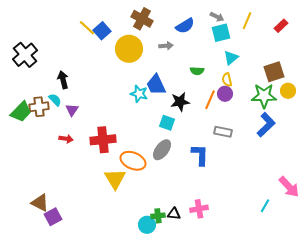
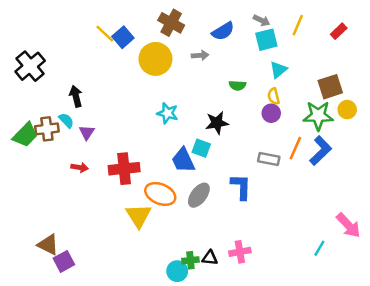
blue trapezoid: (156, 85) -> (183, 160), moved
orange line: (210, 100) -> (295, 148), moved
gray ellipse: (162, 150) -> (199, 195), moved

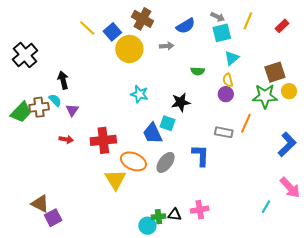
blue square: (123, 37) -> (112, 32), moved
blue L-shape: (321, 151) -> (287, 144), moved

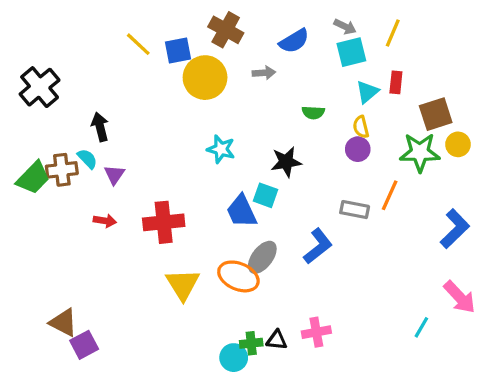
red rectangle: (282, 26) -> (396, 82), moved, turned -40
blue square: (112, 32) -> (178, 51), turned 30
blue L-shape: (201, 155) -> (318, 246), turned 50
orange ellipse: (133, 161) -> (238, 276), moved

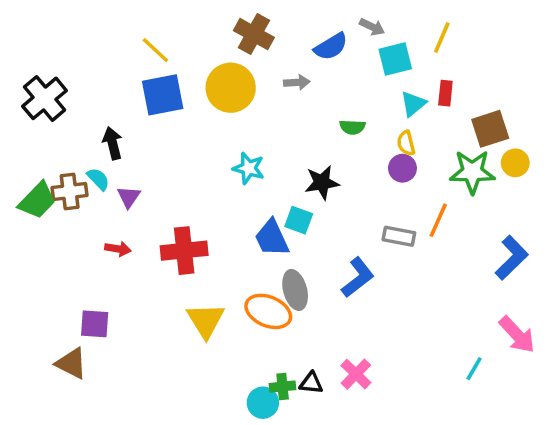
gray arrow: (345, 27) -> (372, 27), moved
blue square: (178, 51) -> (163, 95), moved, size x1.4
gray ellipse: (262, 257) -> (295, 290), turned -52
pink cross: (316, 332) -> (356, 374), turned -36
purple square: (84, 345) -> (95, 324), moved, turned 32

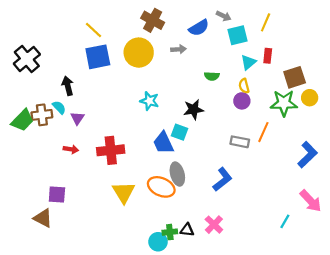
blue L-shape: (358, 277) -> (223, 179), moved

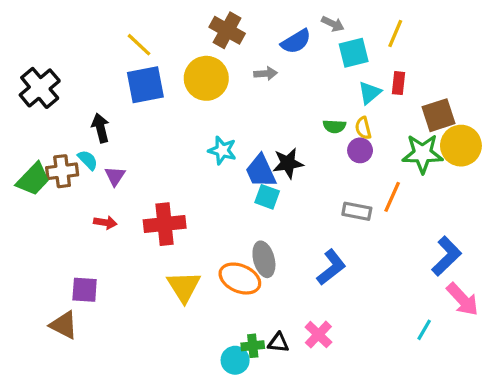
green semicircle: (212, 76) -> (334, 126), moved
yellow circle: (310, 98) -> (461, 146), size x1.6
blue trapezoid: (163, 143) -> (261, 171), moved
blue L-shape: (307, 155) -> (447, 256), moved

